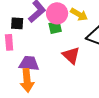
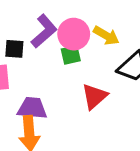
red triangle: (71, 55) -> (94, 96), turned 36

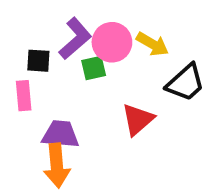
green square: (71, 55) -> (94, 68), moved

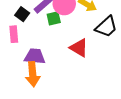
black square: (38, 61) -> (22, 14), turned 32
red triangle: (138, 120) -> (79, 48), turned -48

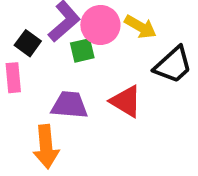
purple trapezoid: (35, 56) -> (70, 105), moved

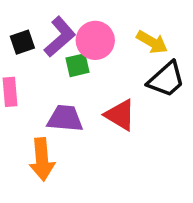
yellow arrow: (140, 27) -> (152, 42), moved
black square: (28, 43) -> (22, 42), moved, turned 35

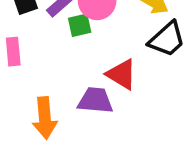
purple trapezoid: (65, 118) -> (95, 100), moved

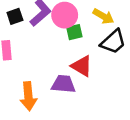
green square: (80, 25) -> (74, 32), moved

